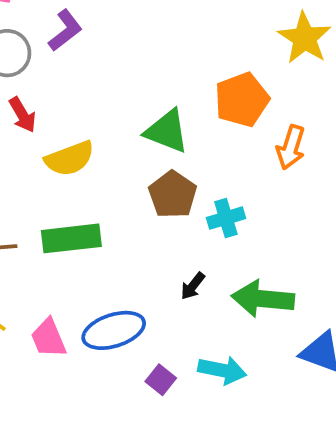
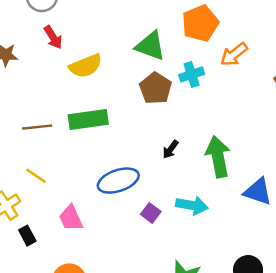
orange arrow: (291, 147) -> (234, 54), turned 36
cyan cross: (226, 218) -> (192, 74), moved
green arrow: (263, 299) -> (218, 157), turned 75
pink trapezoid: (48, 338) -> (71, 218), moved

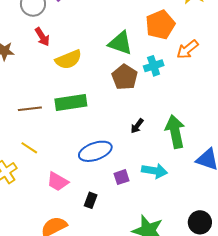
purple square: (151, 213) -> (122, 177), turned 35
pink trapezoid: (71, 218) -> (58, 182), turned -35
black rectangle: (27, 236) -> (91, 200), moved, turned 49

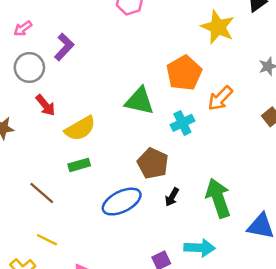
brown pentagon: (125, 77) -> (153, 163), moved
green rectangle: (71, 102) -> (79, 165), moved, size x0.6
brown line: (30, 109) -> (42, 193), turned 55
blue ellipse: (95, 151) -> (122, 202), moved

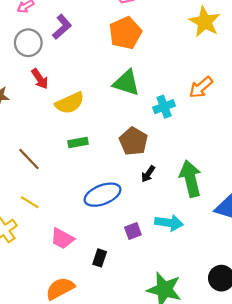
orange pentagon: (184, 73) -> (125, 33), moved
green rectangle: (79, 165) -> (78, 143), moved
blue ellipse: (122, 202) -> (102, 195), moved

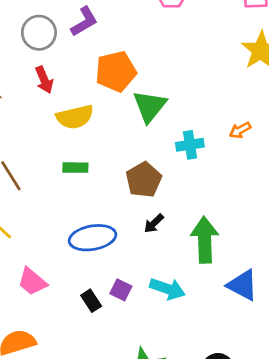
orange pentagon: (125, 33) -> (116, 71), moved
green triangle: (126, 83) -> (150, 106), turned 40
orange arrow: (201, 87) -> (240, 130), size x0.7
purple square: (133, 231) -> (121, 290), turned 35
black rectangle: (100, 258) -> (91, 301), moved, turned -63

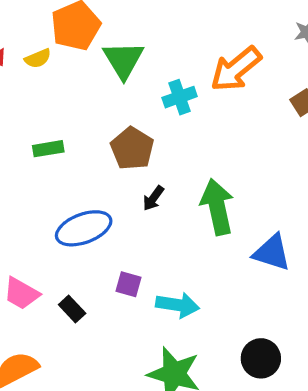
yellow semicircle: (75, 117) -> (38, 58), moved, size x0.6
orange arrow: (240, 130) -> (236, 69), size x2.0
cyan arrow: (167, 289) -> (178, 305), moved
black rectangle: (91, 301) -> (72, 309), moved

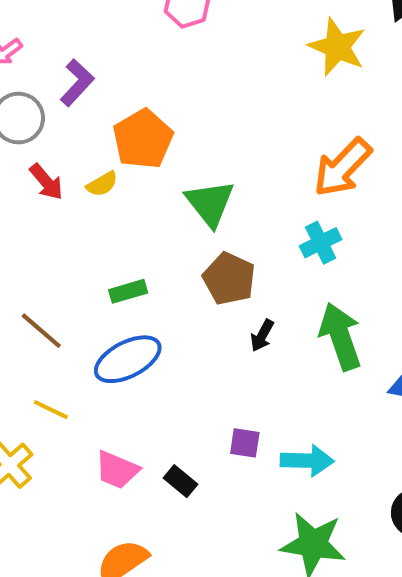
green triangle: (123, 60) -> (210, 203), moved
cyan cross: (180, 97) -> (321, 243), moved
blue ellipse: (84, 228) -> (128, 359), moved

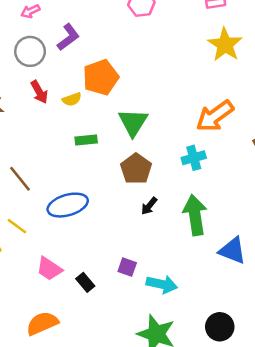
green rectangle: (128, 291) -> (86, 140), moved

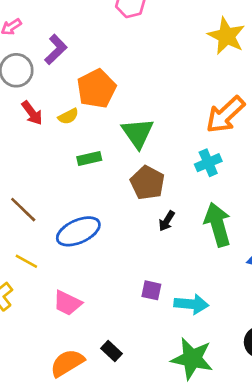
black rectangle: (85, 282) -> (111, 351), moved

